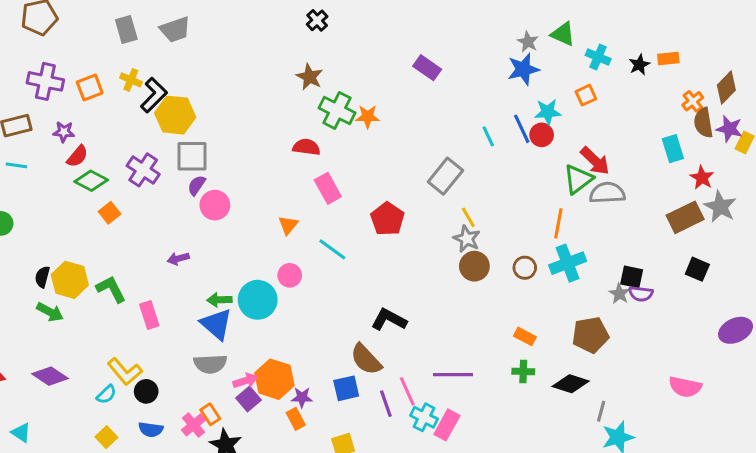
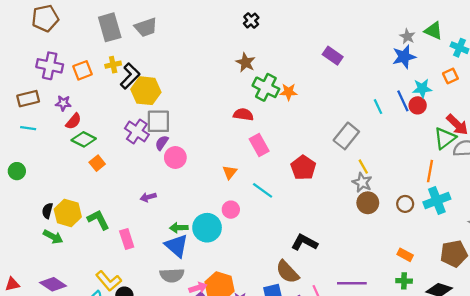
gray rectangle: (126, 30) -> (110, 27), size x1.4
yellow cross: (131, 80) -> (113, 65), turned -35
purple cross: (143, 170) -> (137, 131), moved

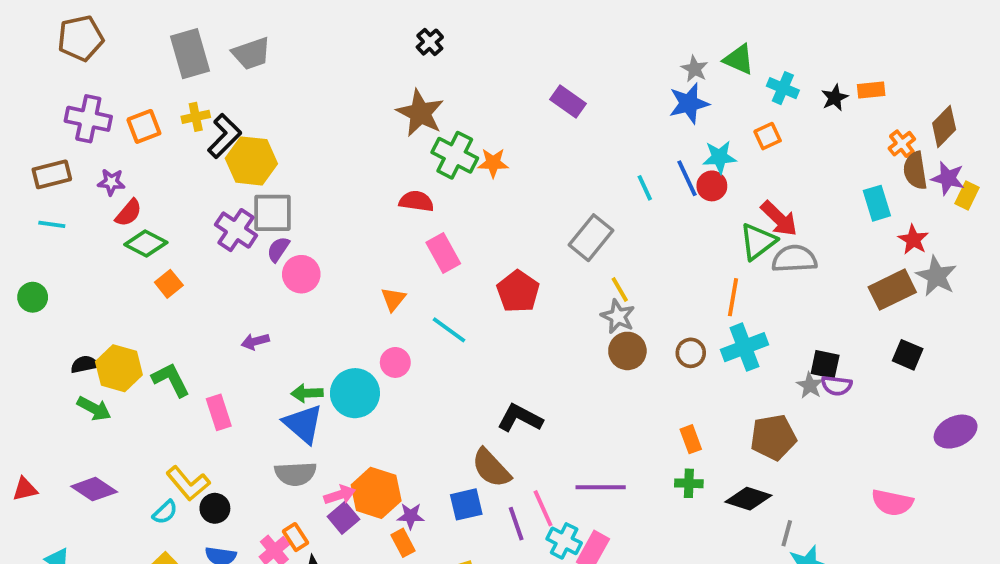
brown star: (246, 62) -> (420, 113), size x1.4
black semicircle: (47, 211) -> (84, 364), turned 63
orange rectangle: (405, 255) -> (691, 439), turned 42

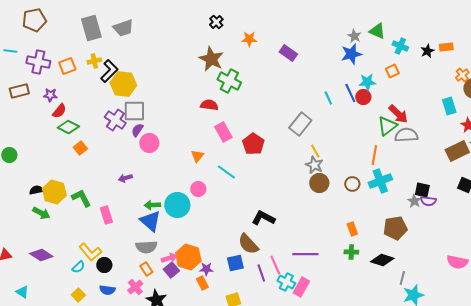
orange star: (493, 163) -> (249, 39), moved
cyan line: (52, 224) -> (10, 51), moved
red pentagon: (518, 291) -> (253, 144), moved
orange rectangle: (295, 537) -> (146, 269), moved

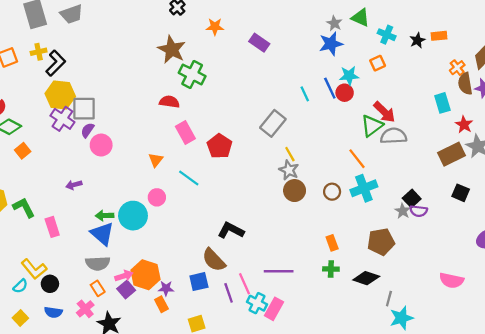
yellow hexagon: (123, 84) -> (60, 95), moved
orange line: (374, 155) -> (357, 159), turned -48
black square: (422, 190) -> (412, 198), turned 35

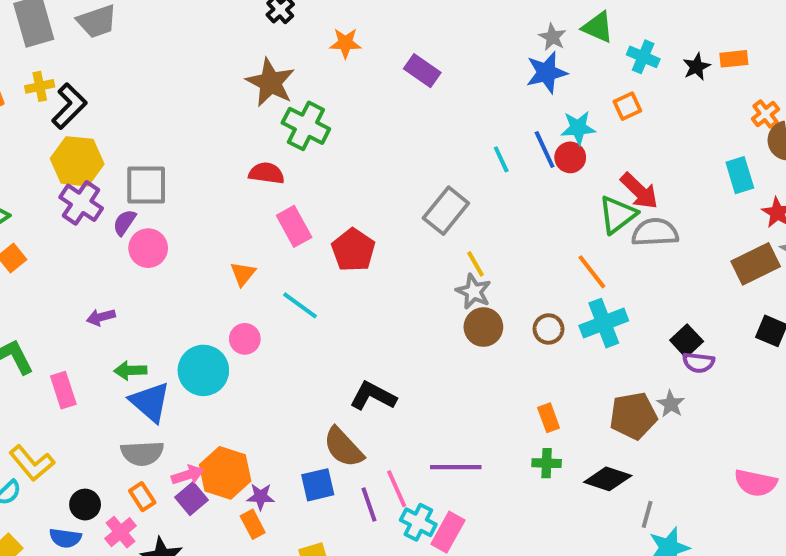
gray square: (84, 109) -> (146, 185), moved
gray star: (403, 211) -> (671, 404), moved
green arrow: (105, 216) -> (130, 370), moved
black circle: (50, 284) -> (85, 505), moved

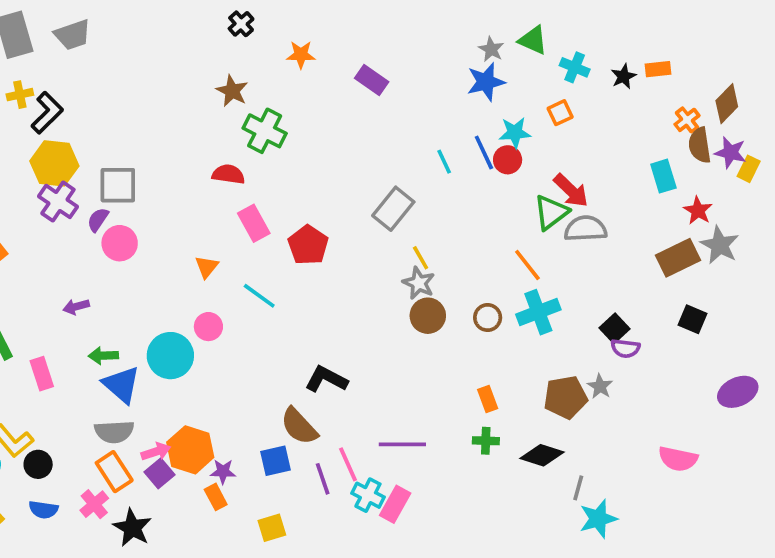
brown star: (270, 82) -> (232, 91), size x0.7
orange rectangle: (142, 497) -> (114, 472), size x1.5
black circle: (85, 505) -> (38, 464), moved

